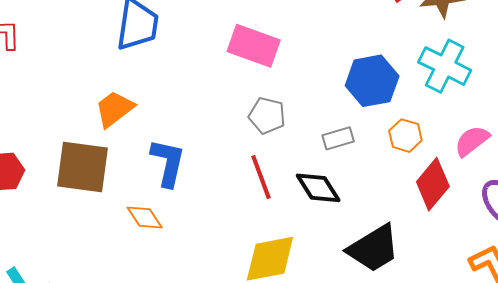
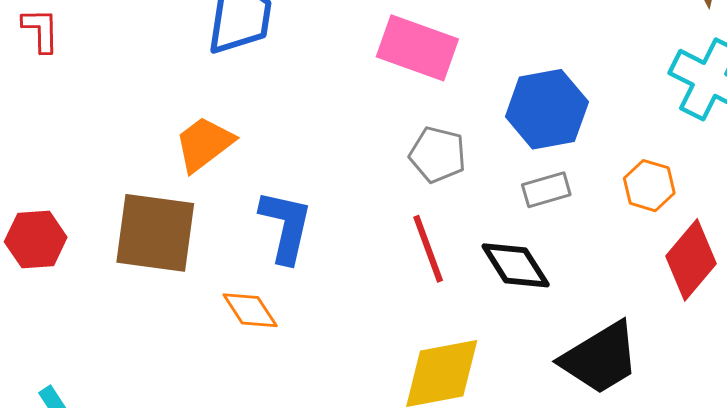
blue hexagon: (372, 81) -> (547, 109), moved

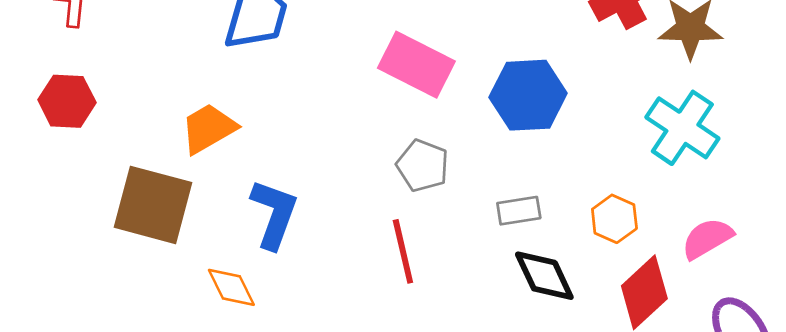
blue hexagon: (547, 109) -> (528, 95), moved
red hexagon: (36, 240) -> (67, 101), moved
black diamond: (516, 265) -> (544, 276), moved

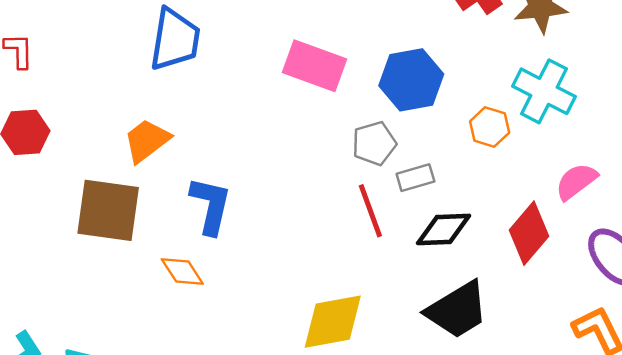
gray pentagon: (423, 166) -> (374, 143), moved, turned -30
orange hexagon: (614, 219) -> (490, 127), moved
red line: (403, 251) -> (370, 211), moved
black diamond: (544, 276) -> (443, 229), turned -60

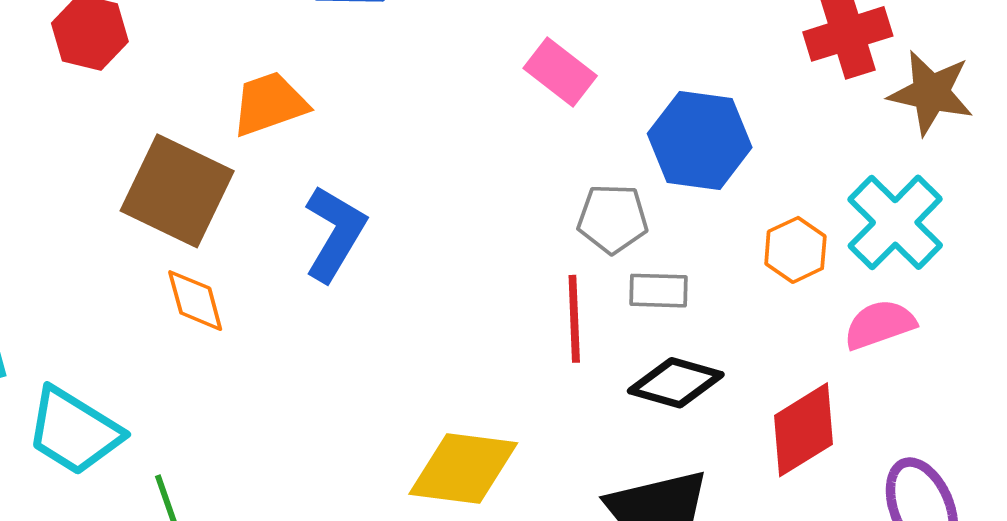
pink rectangle: (315, 66) -> (560, 72), size x0.7
pink semicircle: (576, 181) -> (880, 324), moved
orange diamond: (182, 271) -> (195, 301), moved

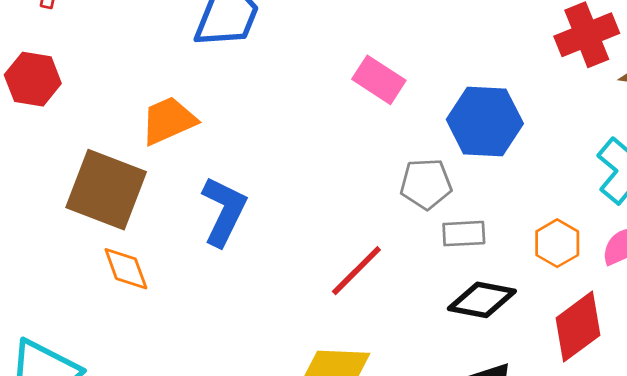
orange hexagon: (795, 250) -> (557, 243), moved
red line: (574, 319) -> (356, 271), moved, turned 52

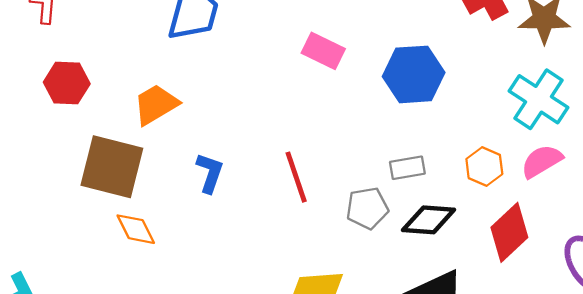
red hexagon: (33, 79) -> (67, 83), moved
gray pentagon: (426, 184) -> (367, 208), moved
blue L-shape: (224, 211) -> (210, 173), size x0.7
red line: (356, 271) -> (296, 177), moved, turned -57

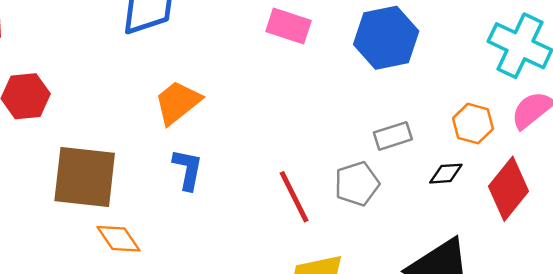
orange trapezoid: (156, 104) -> (178, 102), moved
red line: (296, 177) -> (294, 197), moved
black diamond: (429, 220) -> (446, 174), moved, size x0.6

